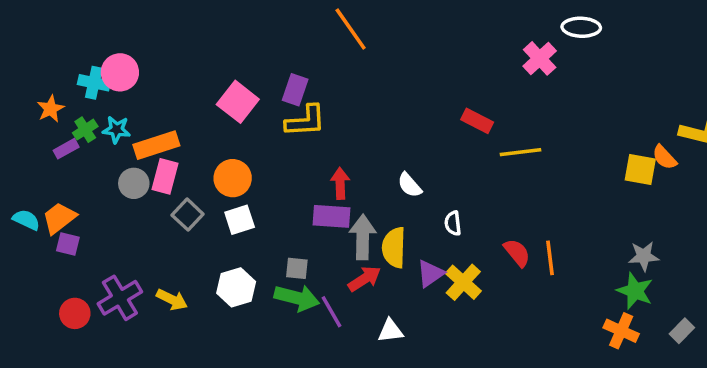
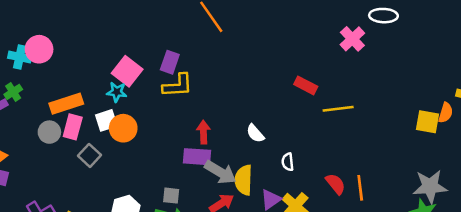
cyan star: (116, 130) -> (117, 92), moved
orange semicircle: (664, 157) -> (446, 113), turned -120
white square: (240, 220) -> (106, 120), moved
gray arrow: (363, 237) -> (220, 172), turned 120
gray star: (644, 256) -> (430, 186), size x1.5

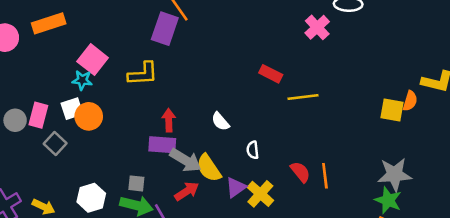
purple rectangle: (170, 62) -> (165, 29), moved, size x1.4
orange rectangle: (66, 104) -> (49, 23), moved
yellow semicircle: (244, 180) -> (209, 168), turned -36

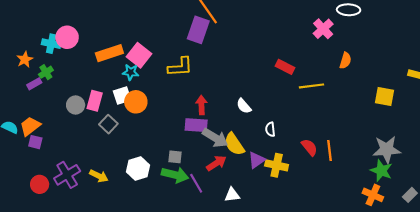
orange rectangle: (49, 23) -> (109, 53), moved
orange semicircle: (410, 101) -> (345, 61), moved
yellow cross: (260, 194) -> (277, 165), turned -30

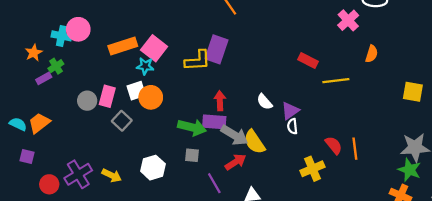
purple rectangle: (198, 30) -> (217, 49), moved
purple square: (35, 142) -> (27, 156), moved
purple triangle: (256, 160) -> (290, 111), moved
yellow cross: (277, 165) -> (312, 169), moved, turned -35
green arrow: (175, 175) -> (192, 127), moved

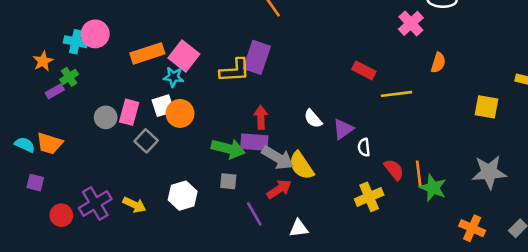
orange trapezoid: (39, 123) -> (50, 143), turned -125
white semicircle: (292, 126) -> (364, 147), moved
green star: (409, 170) -> (433, 188), moved

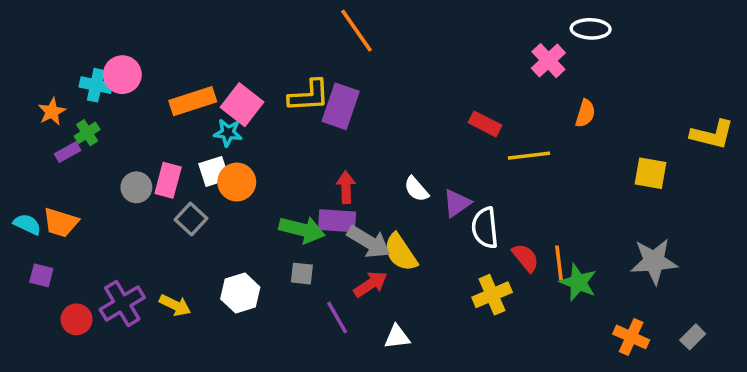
yellow L-shape: (235, 70) -> (309, 96), moved
white semicircle: (364, 147) -> (485, 228), size x1.6

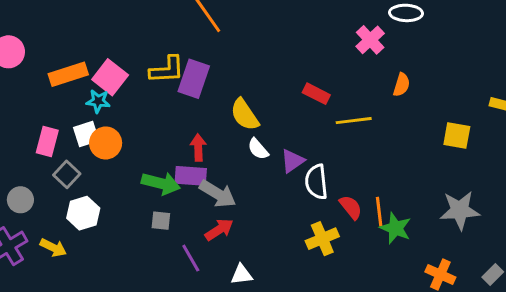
gray circle: (136, 187) -> (20, 200), moved
yellow semicircle: (400, 252) -> (245, 115), moved
white hexagon: (240, 293) -> (83, 213), moved

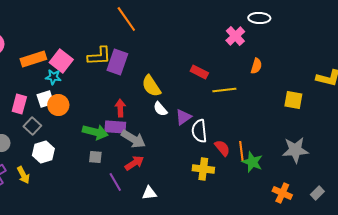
yellow cross: (322, 239) -> (203, 169), turned 30
yellow arrow: (53, 248) -> (23, 175), turned 36

